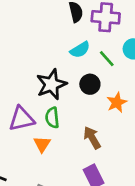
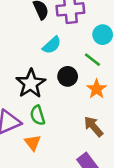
green line: (107, 59) -> (92, 60), moved
brown arrow: (92, 138) -> (93, 126), moved

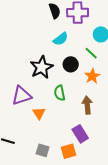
green semicircle: (38, 115) -> (60, 93), moved
brown arrow: (93, 126) -> (87, 105), turned 30

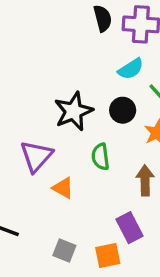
cyan semicircle: (61, 39) -> (131, 69), moved
purple triangle: (22, 96) -> (36, 156), turned -35
orange triangle: (39, 113) -> (63, 188), turned -32

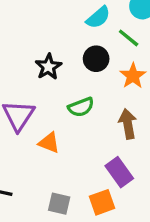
black star: (73, 111) -> (48, 67), size x0.7
green semicircle: (100, 157) -> (81, 107), turned -95

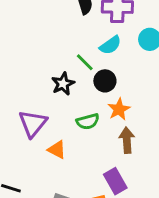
green line: (129, 38) -> (85, 62), moved
orange star: (133, 76) -> (119, 109), moved

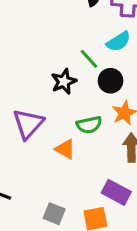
orange triangle: (57, 150) -> (65, 149), moved
purple rectangle: (115, 181) -> (116, 192), turned -35

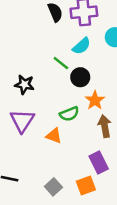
black star: (64, 82) -> (24, 84), moved, turned -30
purple rectangle: (116, 192) -> (99, 163), turned 45
gray square: (54, 214) -> (53, 187), turned 35

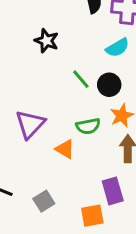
green line: (61, 63) -> (81, 79), moved
black star: (24, 84) -> (46, 41), moved
gray square: (53, 187) -> (44, 201), moved

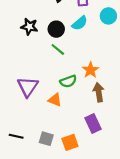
black circle: (109, 85) -> (56, 29), moved
gray square: (44, 201) -> (46, 139), turned -32
orange square: (92, 216) -> (70, 142), moved

